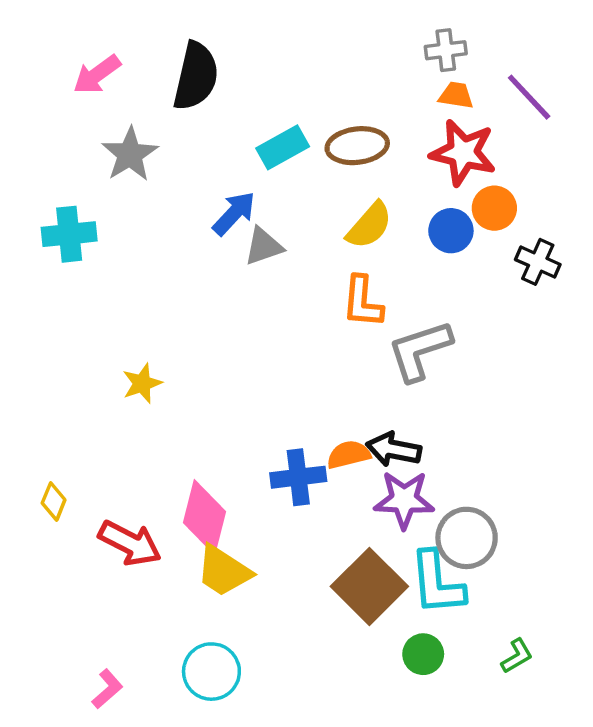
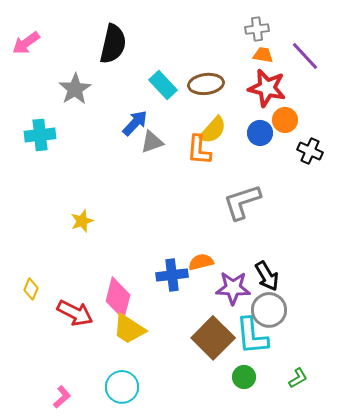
pink arrow: (97, 74) -> (26, 43), moved
cyan rectangle: (283, 147) -> (163, 85), turned 76
orange L-shape: (362, 302) -> (199, 150), moved
black arrow: (394, 449) -> (267, 276), moved, turned -132

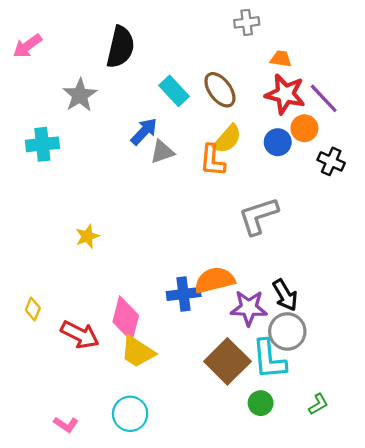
gray cross: (257, 29) -> (247, 22), moved
purple line: (305, 56) -> (324, 98), moved
brown ellipse: (206, 84) -> (220, 90), turned 60
orange semicircle: (201, 262) -> (215, 280), size x1.5
pink L-shape: (62, 397) -> (66, 424), turned 75

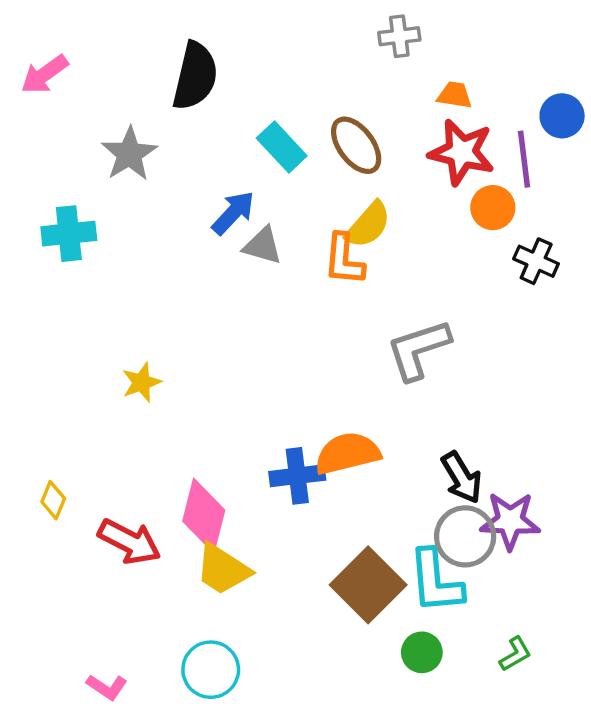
purple line: (324, 98) -> (524, 159), turned 36
blue circle: (278, 142) -> (562, 116), moved
gray triangle: (162, 152) -> (263, 246), turned 35
purple star: (249, 308) -> (510, 521), moved

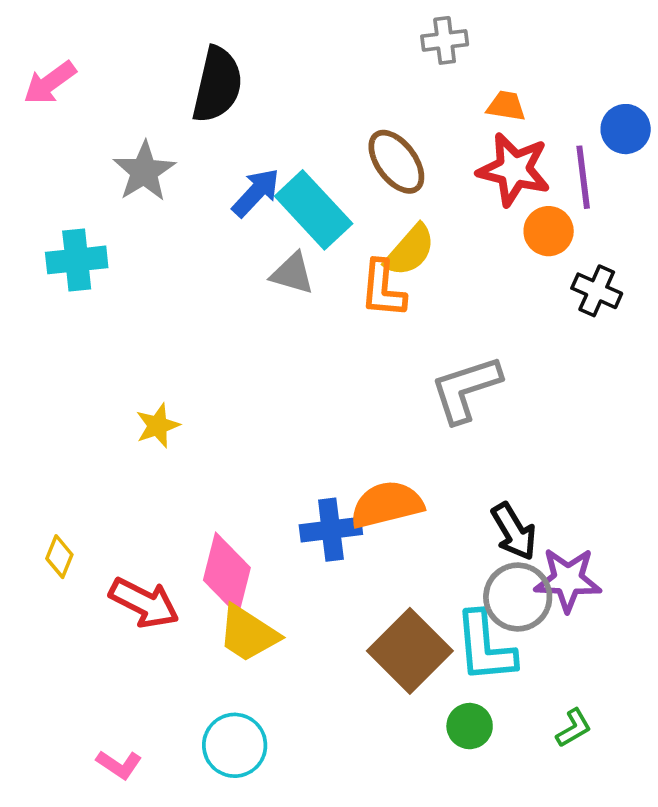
cyan rectangle: (282, 147) -> (314, 210), moved, size x1.4
blue arrow: (233, 213) -> (256, 193), moved

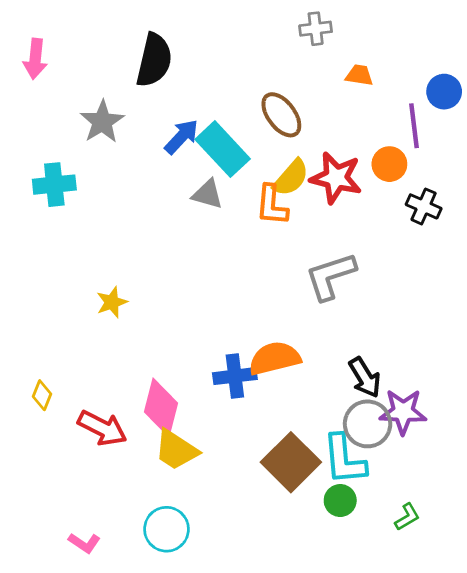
pink arrow: (50, 83) -> (35, 59), turned -48
red star: (514, 169) -> (336, 178), moved
green circle: (470, 726) -> (340, 501), moved

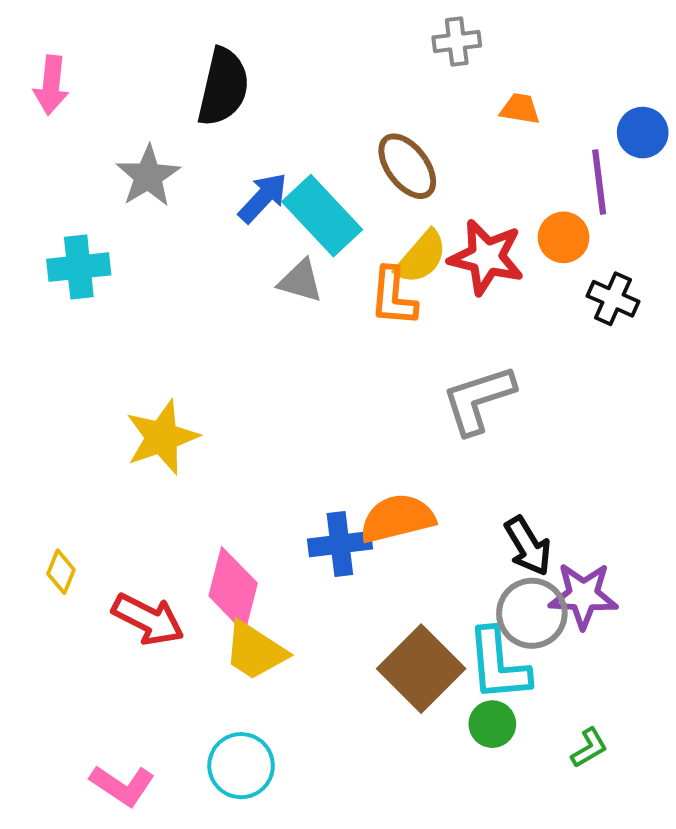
yellow star: (112, 302) -> (162, 437), size x1.6
pink L-shape: (84, 543) -> (122, 785), size x1.4

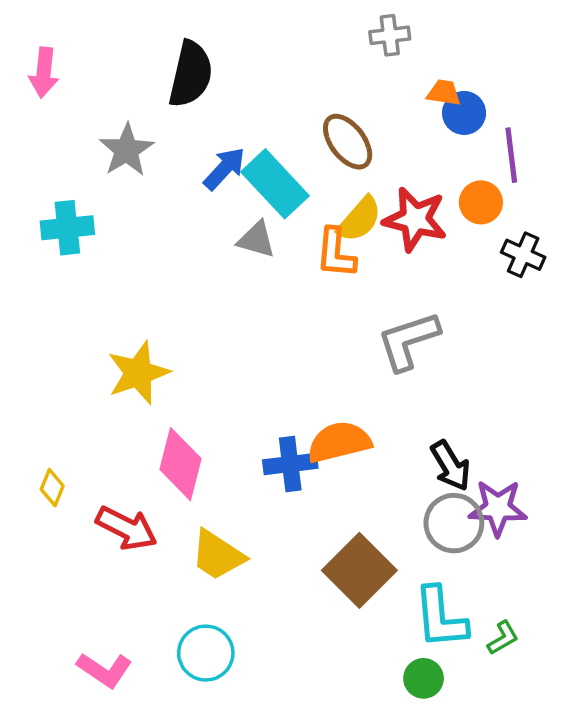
blue circle: (643, 133) -> (464, 113), moved
pink diamond: (233, 590) -> (180, 464), moved
cyan L-shape: (498, 665) -> (440, 618), moved
green circle: (492, 724) -> (424, 678), moved

